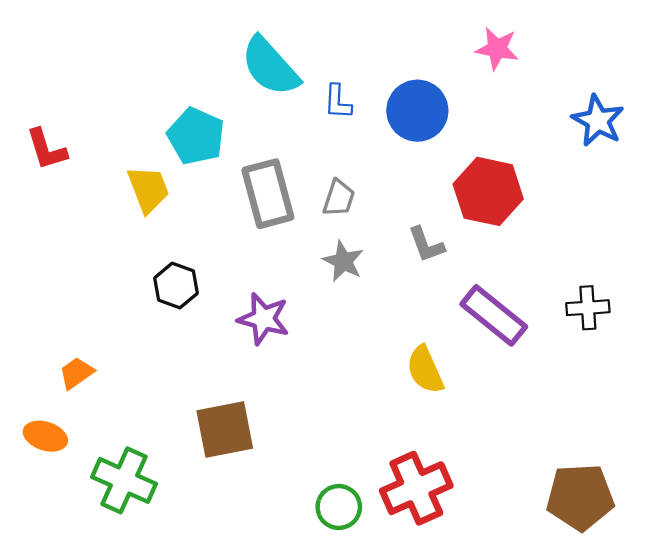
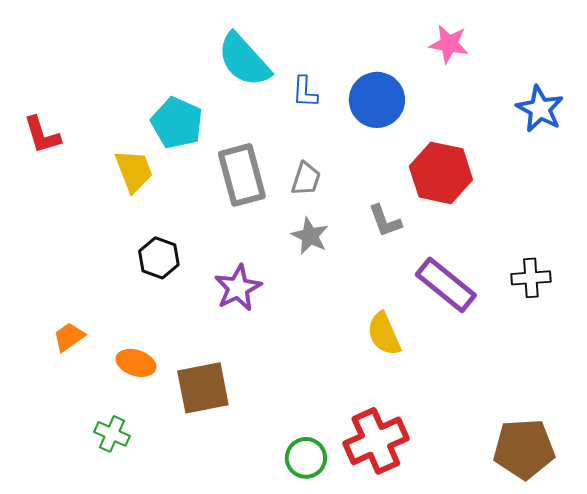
purple star: (263, 319) -> (238, 288), turned 30
orange ellipse: (45, 436) -> (136, 363), moved
green cross: (124, 480) -> (112, 434), size x0.6

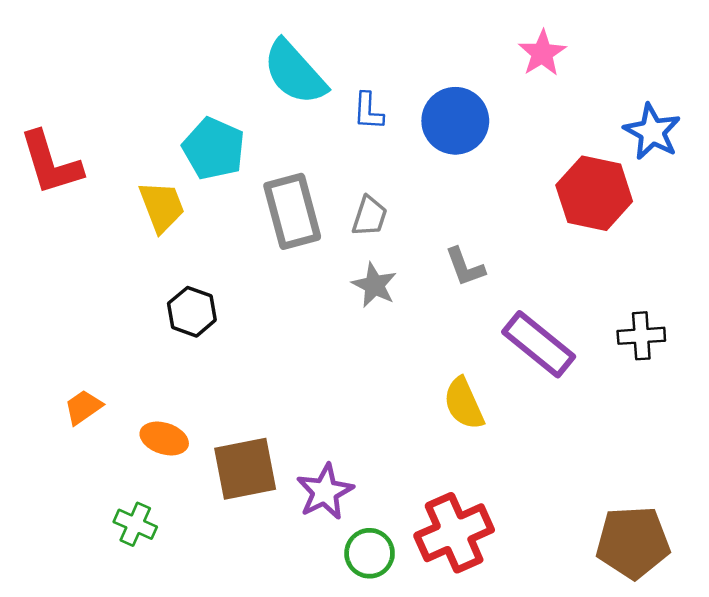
pink star: (449, 44) -> (542, 53), turned 30
red L-shape: (42, 135) -> (51, 163), size x1.4
red hexagon: (441, 173) -> (594, 193), moved
purple star: (238, 288) -> (325, 492), moved

